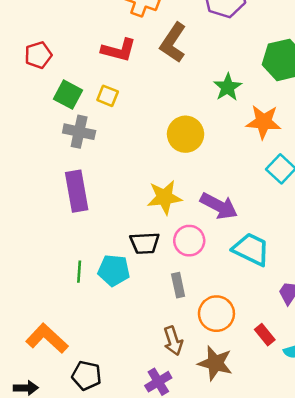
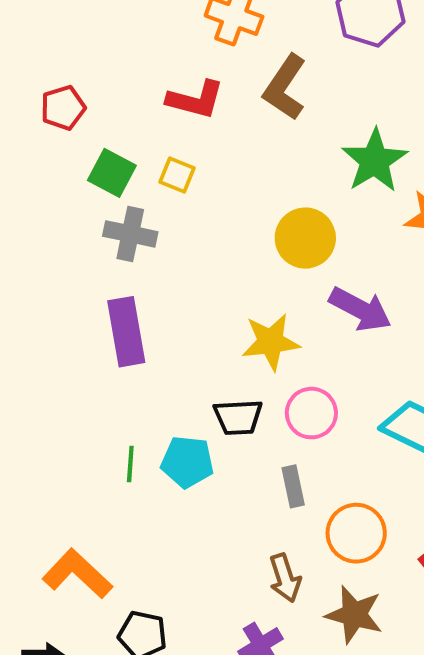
green star: (228, 87) -> (374, 161), size x1.4
purple arrow: (219, 206) -> (360, 309), moved

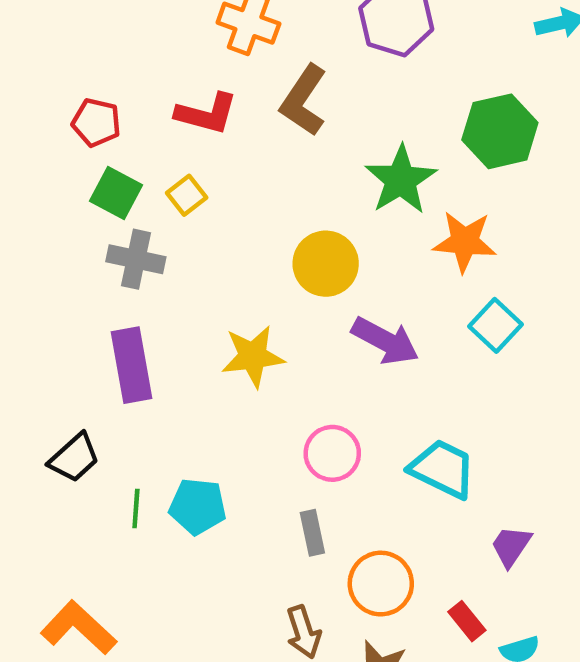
red pentagon: (63, 108) -> (96, 122), moved, turned 30
yellow square: (177, 175) -> (187, 195), turned 30
yellow star: (271, 342) -> (253, 356), moved
black trapezoid: (238, 417) -> (74, 458), moved, turned -39

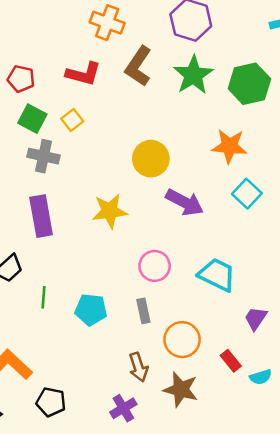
green star: (401, 180) -> (193, 75), moved
cyan pentagon: (198, 506) -> (91, 310), moved

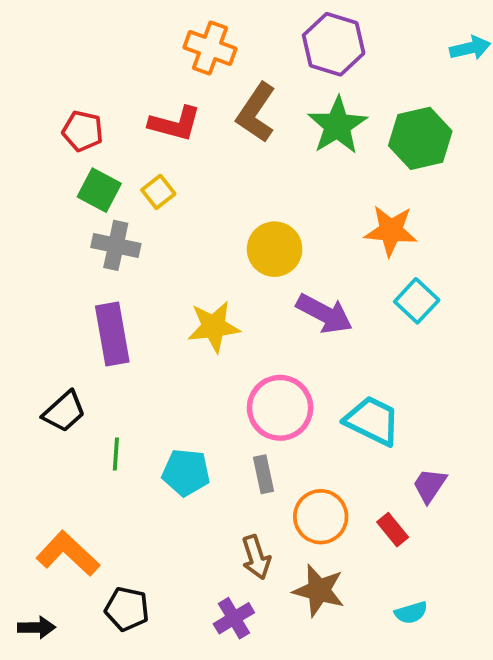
pink circle: (155, 266) -> (280, 408), size x1.4
red rectangle: (231, 361) -> (393, 530), moved
cyan semicircle: (261, 377) -> (411, 613), moved

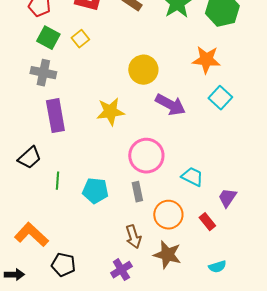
gray cross: (116, 245) -> (43, 73), moved
cyan trapezoid: (372, 421) -> (192, 177), moved, size x0.7

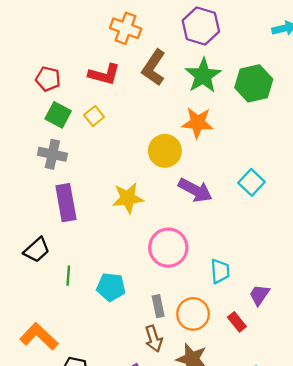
orange star: (206, 60) -> (198, 123), moved
cyan trapezoid: (192, 177) -> (220, 271), turned 60
gray rectangle: (137, 192) -> (158, 306), moved

